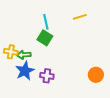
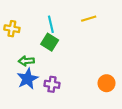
yellow cross: (11, 52) -> (12, 29), moved

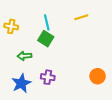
blue star: (27, 79) -> (21, 83), moved

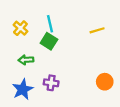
yellow line: (81, 17) -> (97, 30), moved
yellow cross: (11, 26) -> (20, 28), moved, turned 32

